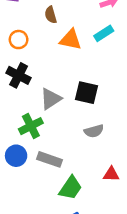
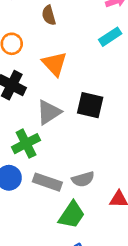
orange triangle: (70, 40) -> (55, 64), moved, turned 35
gray semicircle: (94, 131) -> (83, 179), moved

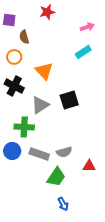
brown semicircle: (49, 15) -> (24, 37), moved
black square: (90, 105) -> (69, 100), turned -30
green cross: (26, 144) -> (24, 127), turned 30

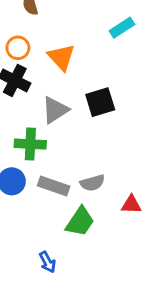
orange circle: (14, 57) -> (18, 48), moved
blue arrow: (63, 204) -> (47, 262), moved

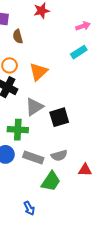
orange triangle: (61, 57) -> (38, 72), turned 30
black square: (100, 102) -> (59, 117), moved

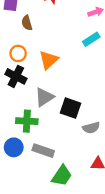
black square: (59, 117) -> (70, 108), turned 36
gray semicircle: (59, 155) -> (91, 128), moved

